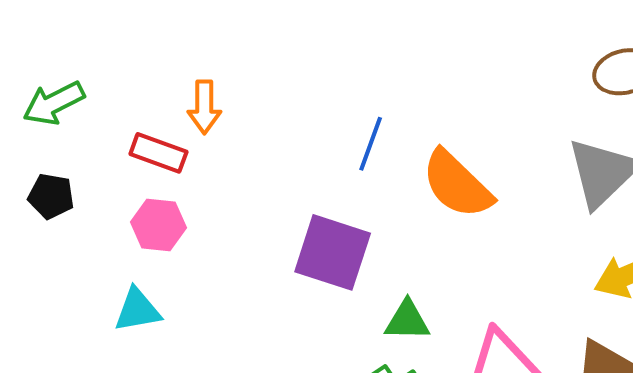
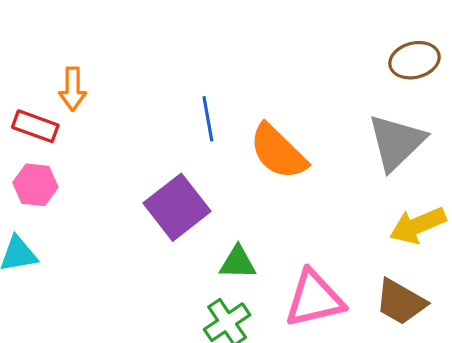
blue line: (371, 144) -> (208, 119), turned -30
purple square: (333, 252) -> (177, 207), turned 34

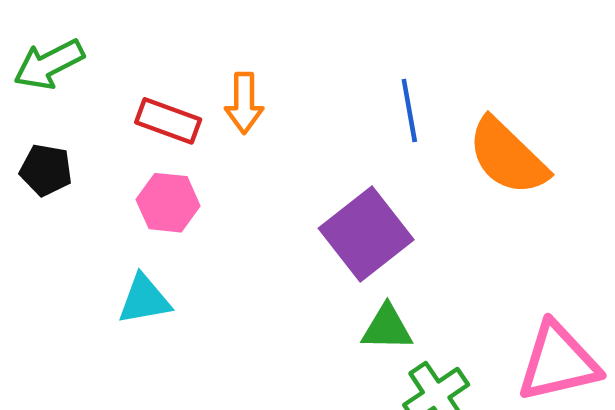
orange arrow: (73, 89) -> (244, 103), moved
green triangle: (238, 263) -> (387, 328), moved

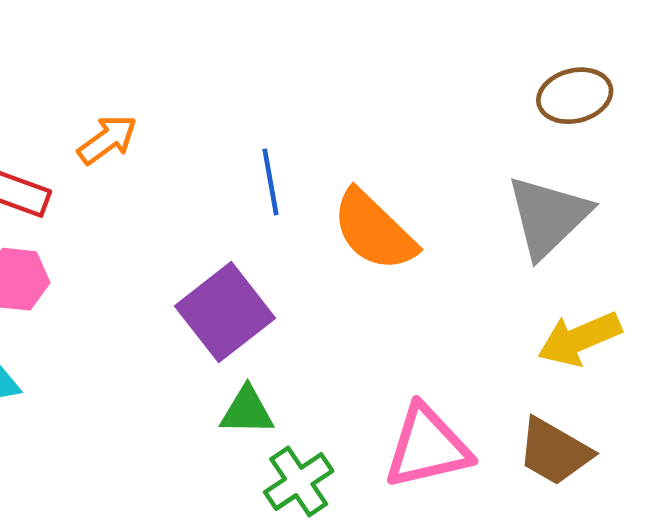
orange arrow: (244, 103) -> (107, 140), moved, turned -126

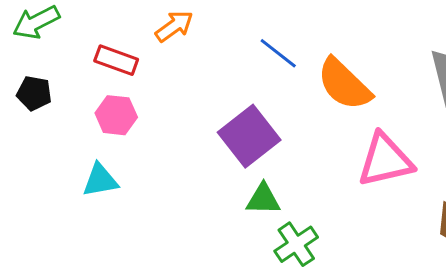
blue line: (270, 182) -> (278, 53), turned -42
pink triangle: (427, 447) -> (385, 160), moved

